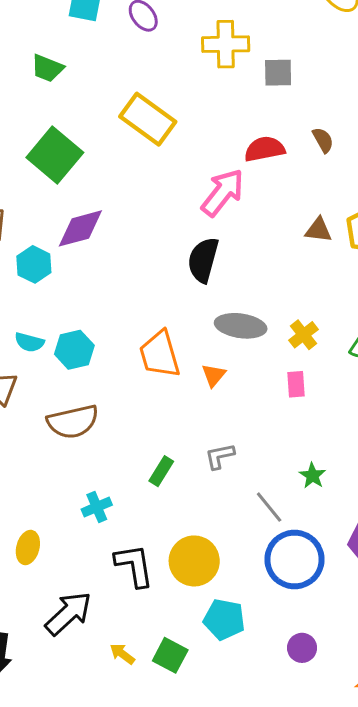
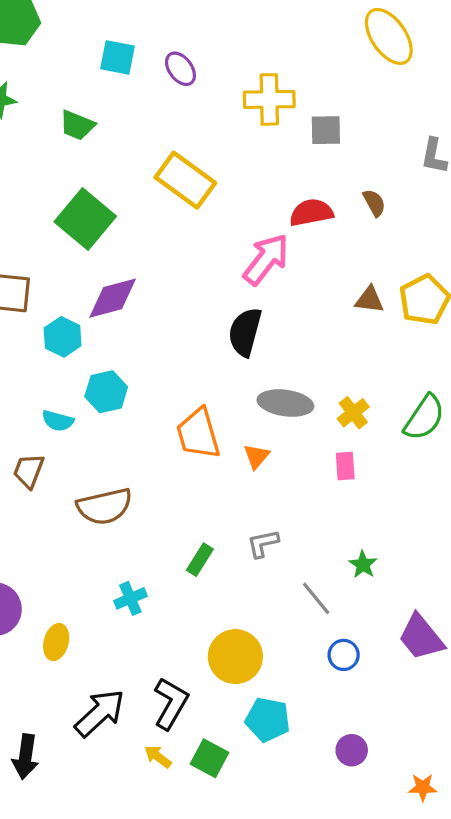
cyan hexagon: (74, 350) -> (106, 392), moved
blue circle: (295, 559) -> (344, 655), size x0.5
black L-shape: (134, 565) -> (171, 703), moved, turned 39

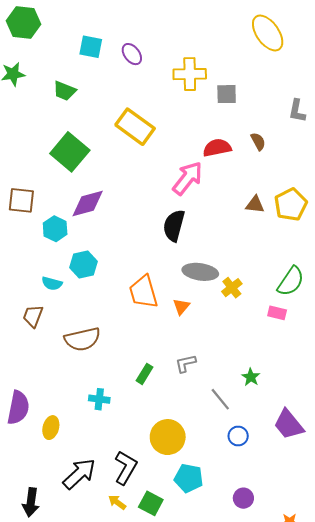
yellow cross: (353, 413) -> (232, 288), moved
pink rectangle: (345, 466) -> (277, 313), moved, turned -72
cyan cross: (130, 598) -> (99, 399), turned 30

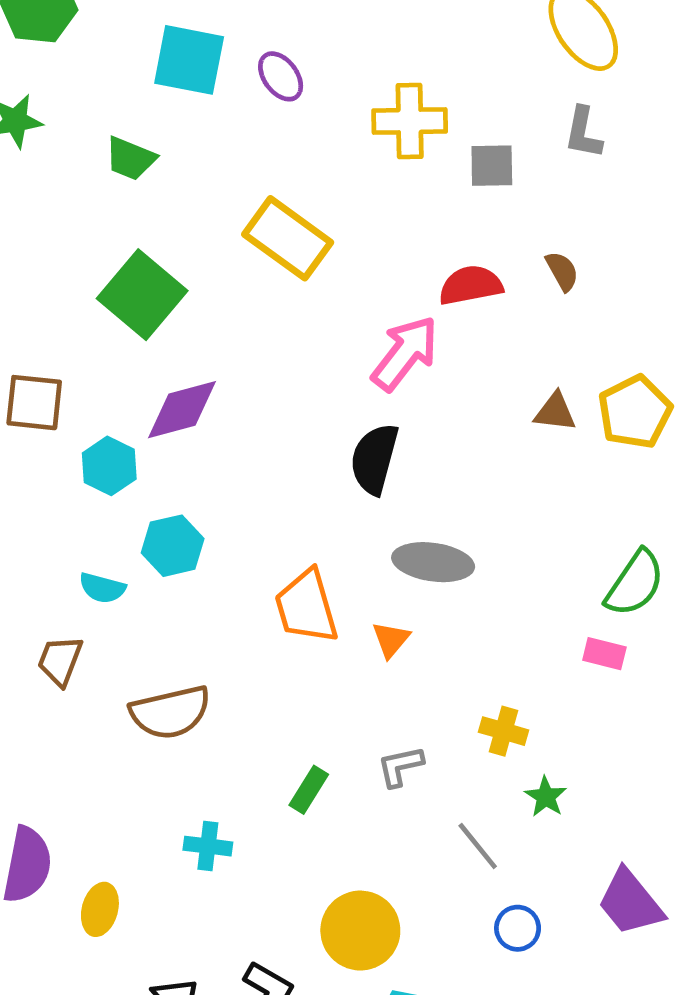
cyan square: (91, 47) -> (189, 60), size x1.4
gray L-shape: (297, 111) -> (583, 133), moved
yellow cross: (232, 288) -> (503, 731), moved, turned -36

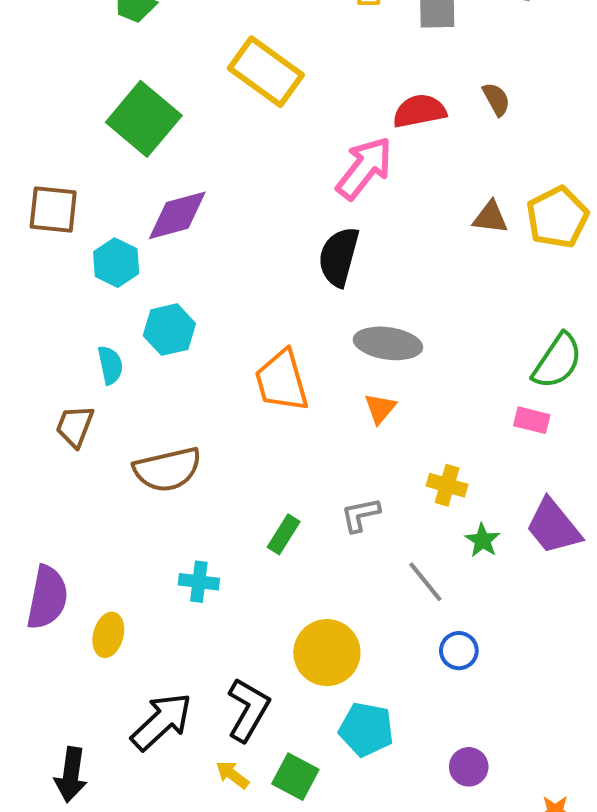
cyan semicircle: (102, 588) -> (110, 365), turned -117
orange triangle: (391, 640) -> (380, 408), moved
purple trapezoid: (630, 902) -> (553, 527), moved

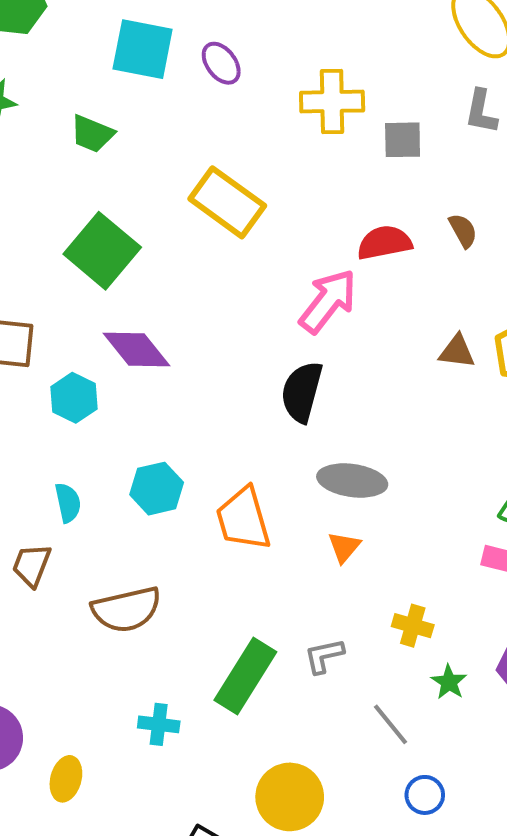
purple diamond: (177, 215) -> (137, 349), turned 66
cyan hexagon: (169, 330) -> (157, 489), moved
green rectangle: (284, 534) -> (245, 676), size x1.8

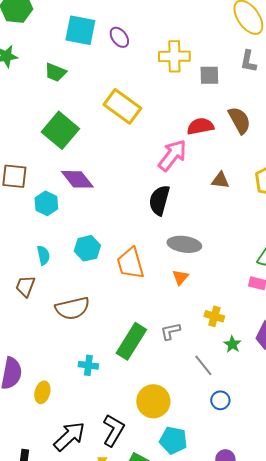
brown semicircle: (463, 231) -> (239, 120), size x1.6
brown triangle: (457, 351) -> (220, 180), moved

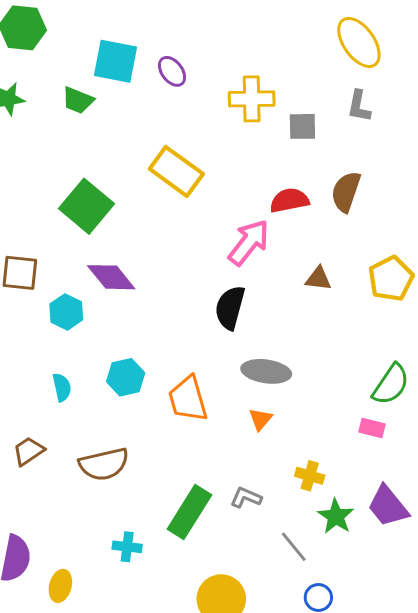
green trapezoid: (55, 72) -> (78, 100), moved
brown semicircle: (239, 120) -> (346, 192), turned -132
brown trapezoid: (25, 286) -> (29, 451), moved, turned 35
gray L-shape: (170, 331) -> (246, 497), turned 35
green star: (232, 344) -> (336, 516), size x1.4

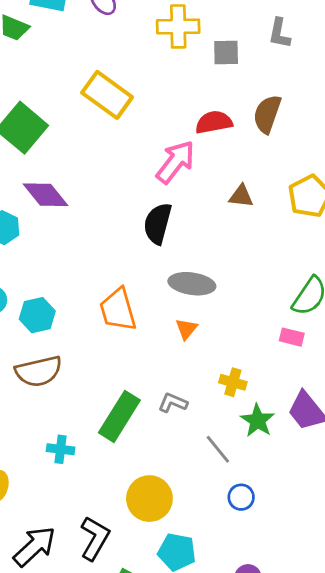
cyan hexagon: (126, 377) -> (37, 315), moved

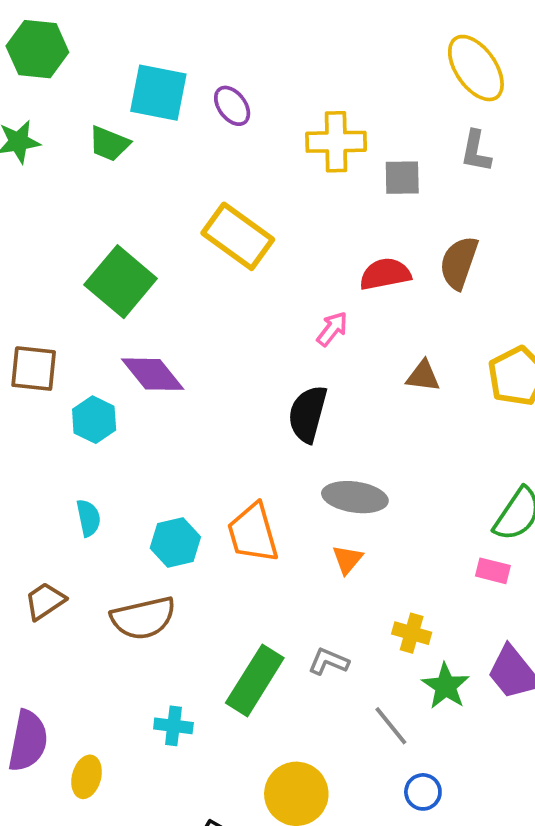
pink arrow: (175, 162) -> (332, 329), size x0.6
cyan hexagon: (37, 315) -> (175, 542), moved

